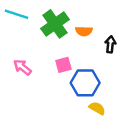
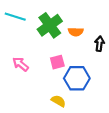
yellow semicircle: (97, 108) -> (58, 101), moved

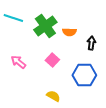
pink square: (57, 62) -> (52, 60), turned -32
blue hexagon: (77, 78) -> (84, 75), moved

